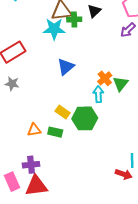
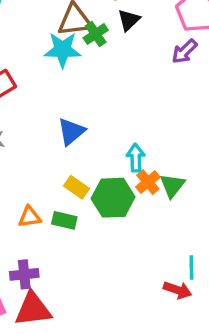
green cross: (74, 19) -> (96, 34), turned -32
blue triangle: (66, 67) -> (71, 132), moved
orange cross: (105, 78) -> (148, 182), moved
green triangle: (121, 84) -> (172, 186), moved

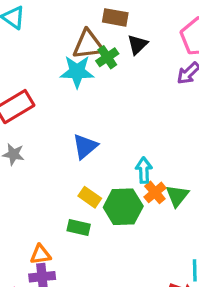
orange triangle: (29, 217) -> (40, 254), moved

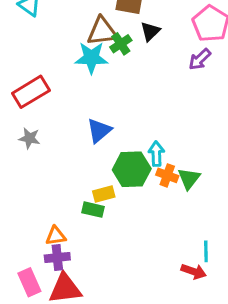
orange cross: (155, 192) -> (167, 175), turned -30
yellow rectangle: (90, 197) -> (104, 194), moved, turned -50
green hexagon: (123, 207) -> (132, 169), moved

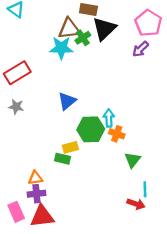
black triangle: (150, 31) -> (104, 29), size x1.6
green triangle: (189, 179) -> (133, 160), moved

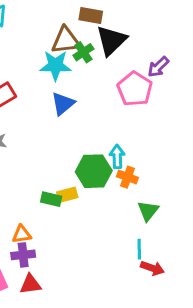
pink pentagon: (148, 23) -> (135, 89), moved
blue triangle: (67, 101) -> (63, 104), moved
green rectangle: (62, 159) -> (51, 199), moved
cyan line: (145, 189) -> (139, 249), moved
red triangle: (42, 216) -> (31, 284), size x0.7

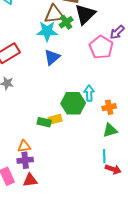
orange cross: (127, 177) -> (109, 107), moved, turned -32
green triangle: (148, 211) -> (110, 130), turned 35

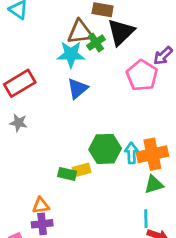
cyan arrow: (89, 93) -> (131, 153), moved
orange cross: (109, 107) -> (152, 154), size x1.6

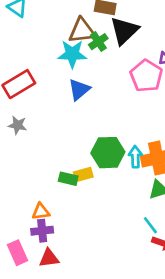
cyan line: (146, 219) -> (150, 225), turned -36

